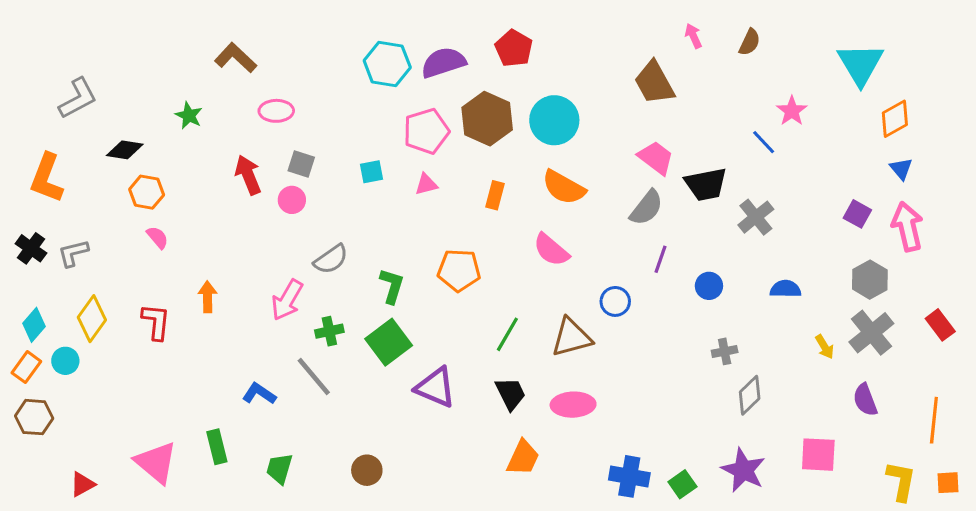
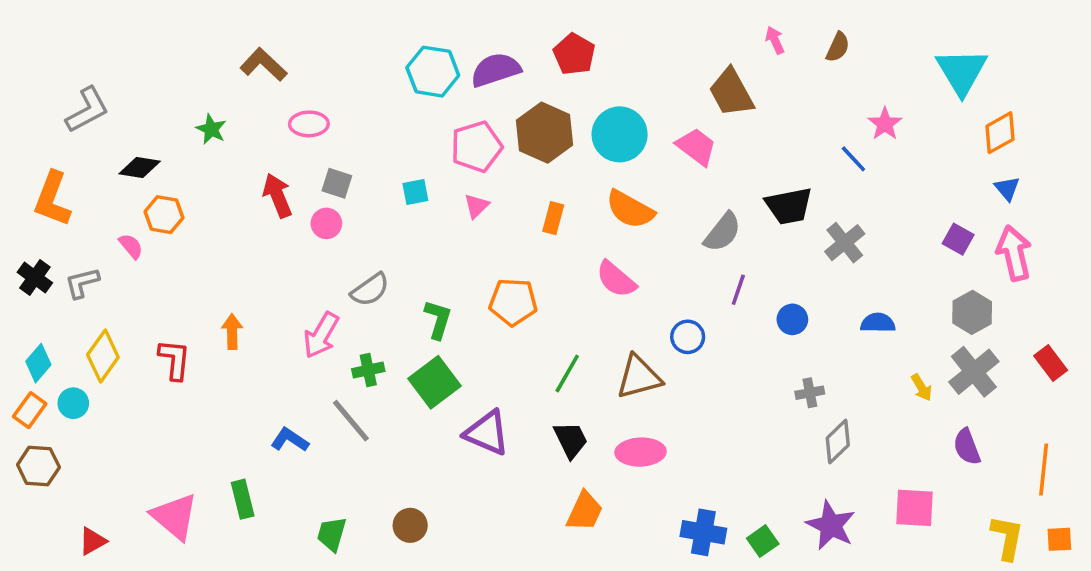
pink trapezoid: (656, 158) -> (696, 147), moved
pink triangle: (426, 184) -> (476, 206), turned -30
pink semicircle: (158, 237) -> (131, 246), moved
green trapezoid: (279, 469) -> (332, 534), moved

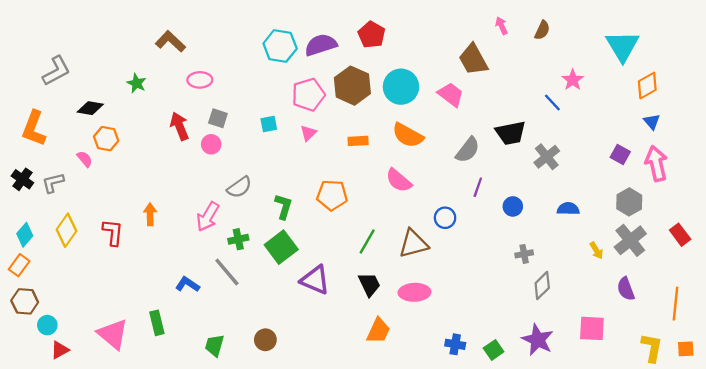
orange rectangle: (553, 218) -> (358, 141), turned 72
cyan circle: (73, 403) -> (47, 325), moved
blue cross: (703, 532) -> (455, 344), size x0.7

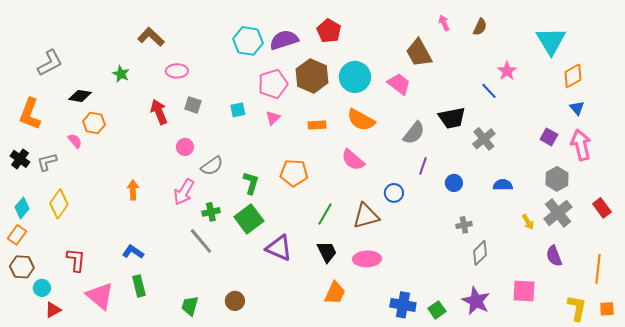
pink circle: (211, 144) -> (185, 147), moved
red L-shape: (113, 232) -> (76, 260), moved
blue L-shape: (187, 284) -> (133, 252), moved
blue cross: (455, 344) -> (403, 305), size x1.4

